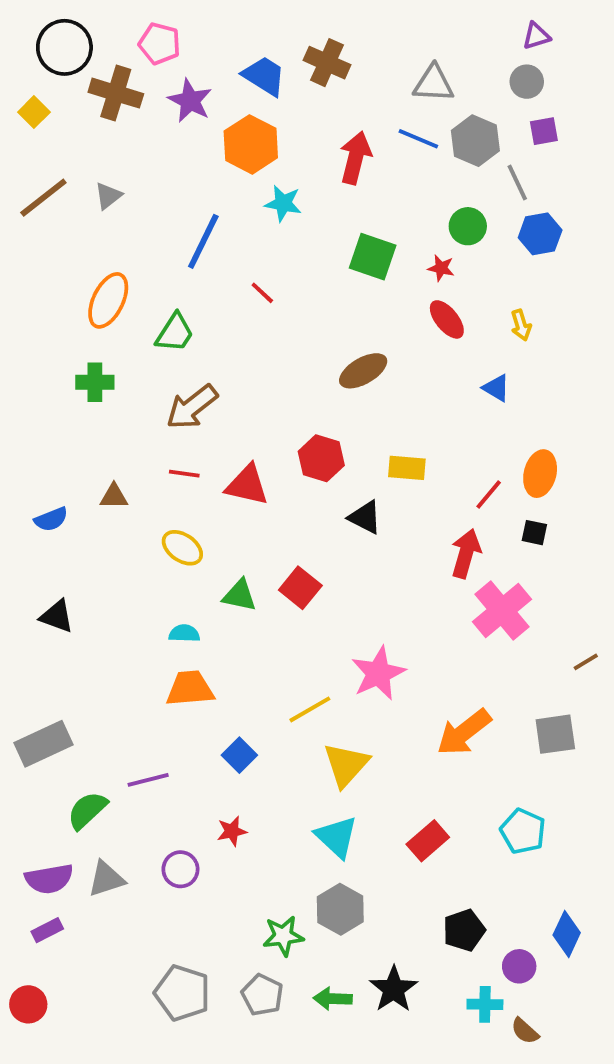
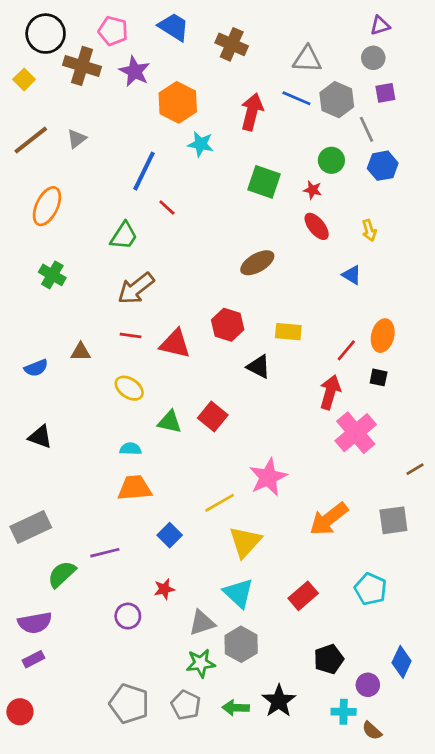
blue trapezoid: (264, 76) -> (174, 27), moved
red line: (262, 293) -> (167, 207), moved
orange ellipse: (108, 300) -> (47, 206), moved
green cross: (95, 382) -> (52, 275), moved, turned 30
gray triangle: (106, 879) -> (202, 623), moved

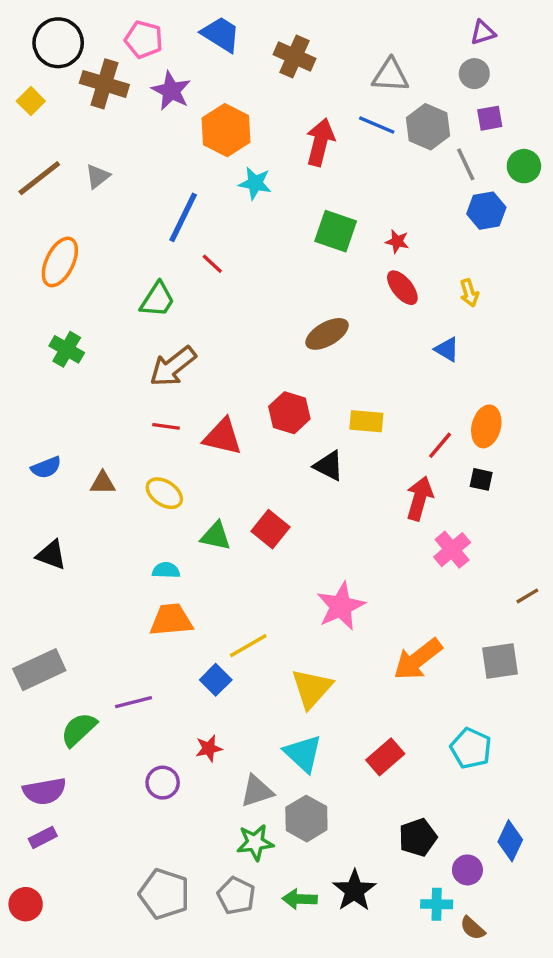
green circle: (331, 160) -> (524, 166), moved
brown triangle: (81, 352) -> (103, 483), moved
pink cross: (356, 433) -> (452, 550), size x0.7
yellow line: (220, 503) -> (248, 646), moved

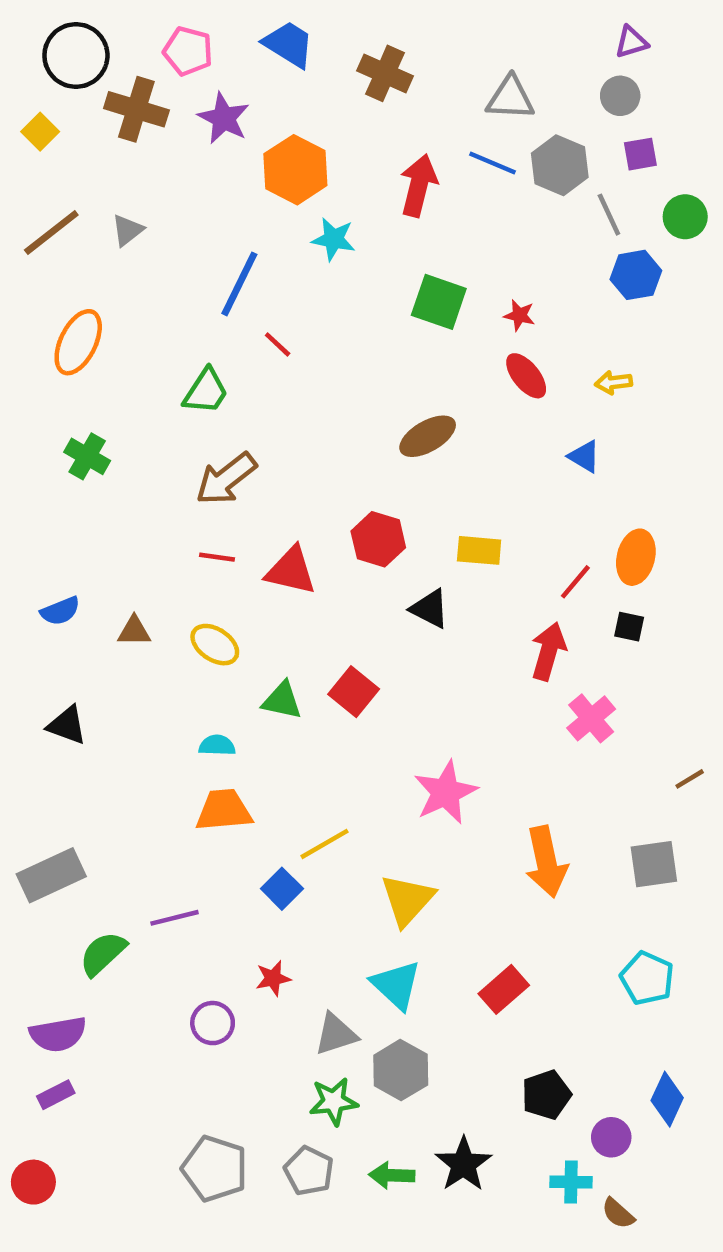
yellow arrow: (469, 293) -> (613, 382), turned 100
orange arrow: (418, 659) -> (546, 862), turned -64
cyan pentagon: (471, 748) -> (647, 978), moved

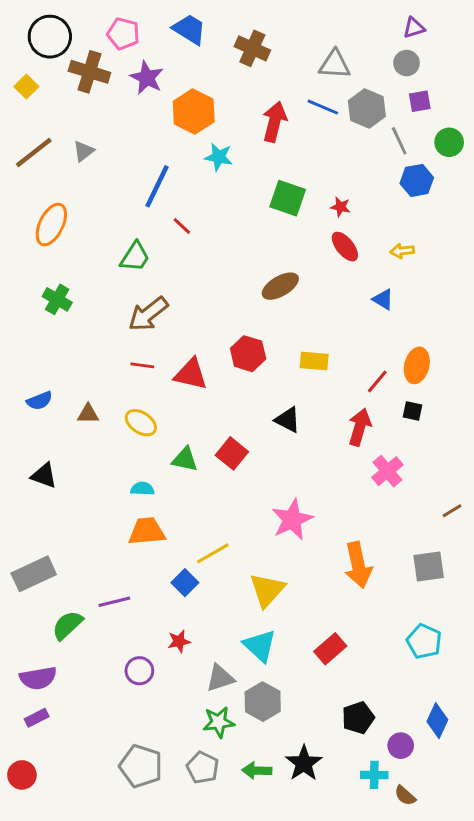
black triangle: (430, 609) -> (288, 420), moved

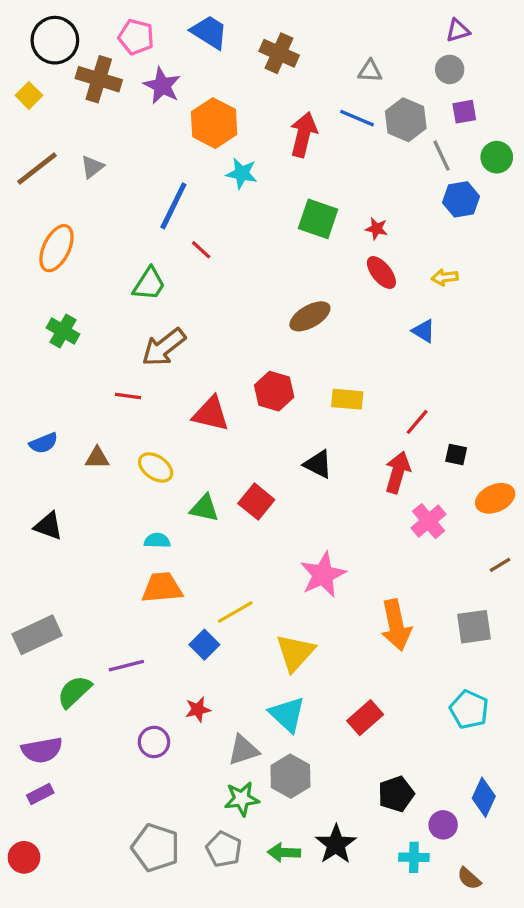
gray triangle: (335, 64) -> (370, 71), size x0.7
red line: (142, 365) -> (128, 396), moved
orange ellipse: (417, 365) -> (495, 498), moved, turned 52
brown semicircle: (405, 796) -> (469, 878), moved

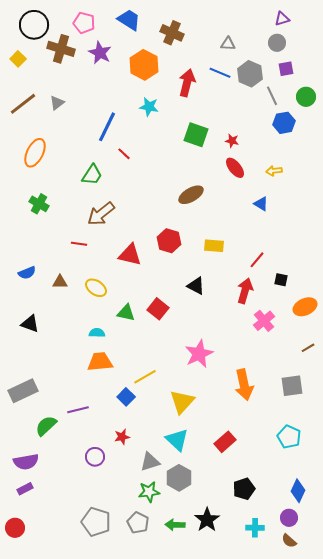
orange hexagon: (214, 123) -> (144, 65), moved
purple circle: (443, 825) -> (289, 518), moved

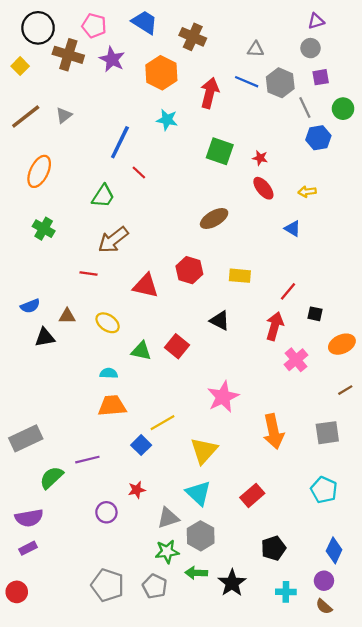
black triangle: (30, 324) -> (45, 337), moved, turned -30
green arrow: (175, 525) -> (196, 573), moved

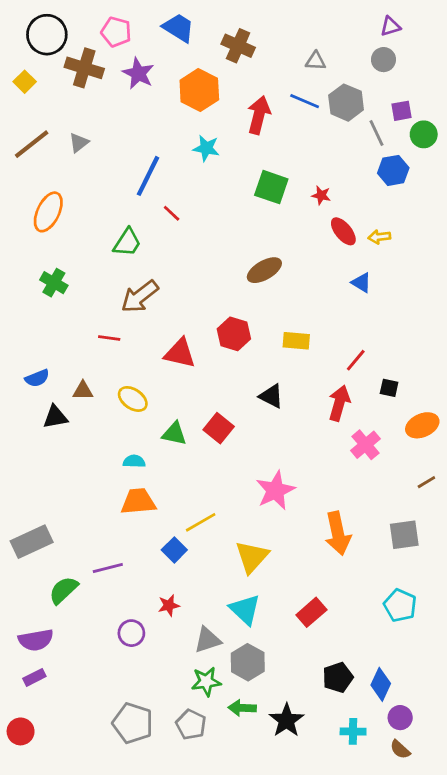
purple square: (321, 77) -> (402, 111), moved
red ellipse: (263, 188) -> (343, 231), moved
blue diamond: (334, 550) -> (381, 684), moved

